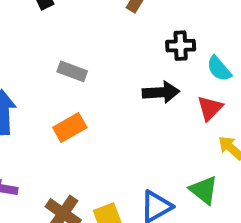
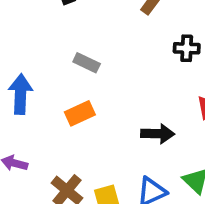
black arrow: (161, 92) -> (158, 134), moved

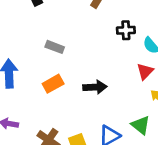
black arrow: (158, 134) -> (95, 87), moved

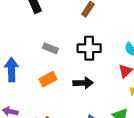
black cross: (126, 30) -> (89, 48), moved, size x1.5

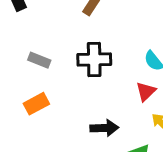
black arrow: (83, 83) -> (104, 128), moved

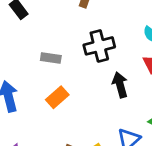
black arrow: (104, 128) -> (120, 85), moved, turned -90

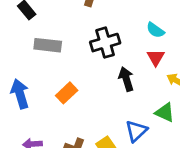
gray rectangle: (51, 58) -> (48, 45), moved, size x1.4

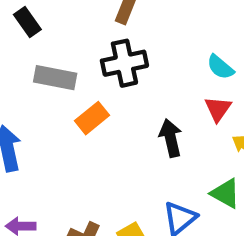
black cross: (105, 43) -> (124, 63), moved
orange rectangle: (67, 93) -> (92, 118), moved

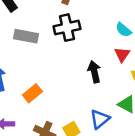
orange rectangle: (92, 118) -> (32, 93), moved

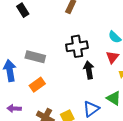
black cross: (67, 28) -> (77, 46), moved
gray rectangle: (26, 36) -> (35, 57), moved

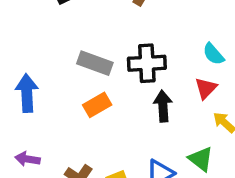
gray rectangle: (35, 57) -> (95, 63), moved
orange rectangle: (37, 85) -> (97, 105), moved

